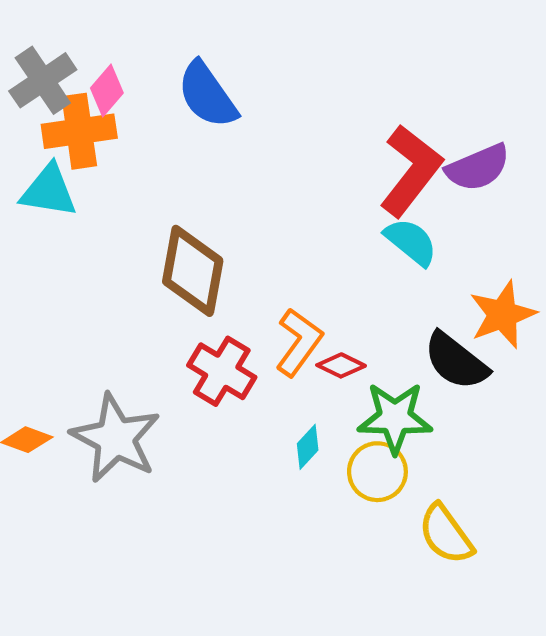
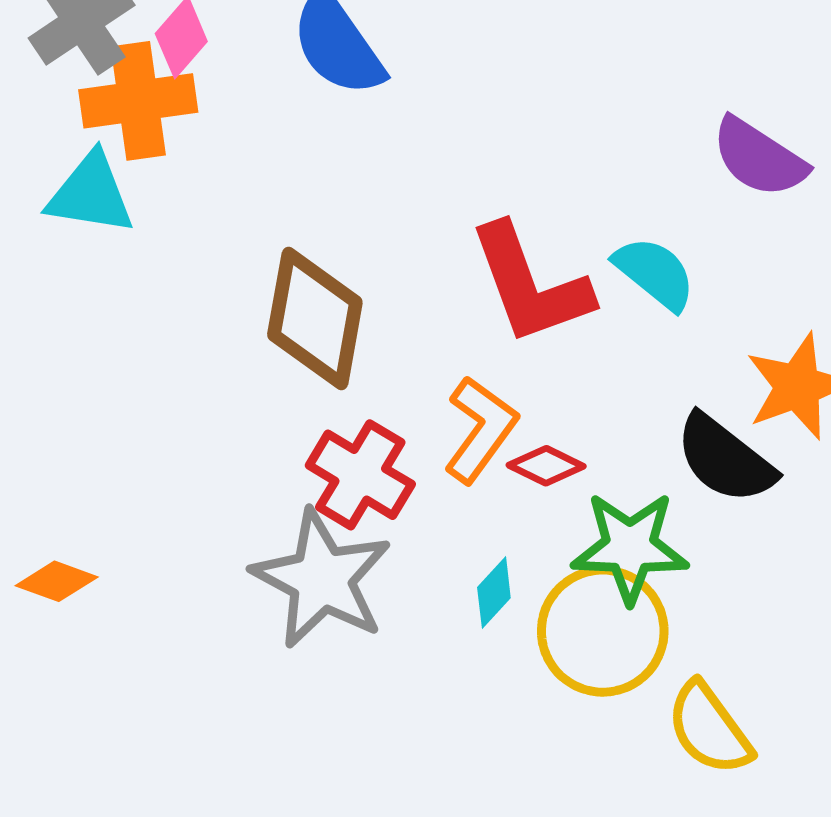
purple semicircle: (478, 168) -> (759, 158), turned 56
red L-shape: (411, 171) -> (530, 284), moved, turned 122
gray star: (116, 438) -> (322, 579), moved
yellow circle: (377, 472) -> (603, 631), size x1.4

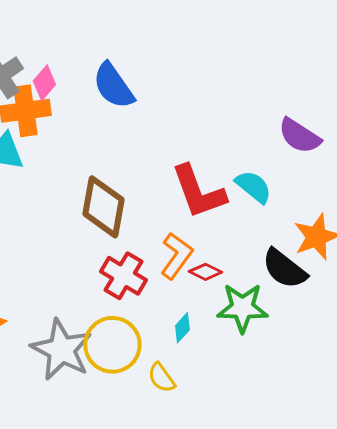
gray star: (322, 579) -> (61, 350), moved
yellow circle: (603, 631) -> (112, 345), moved
yellow semicircle: (709, 729) -> (161, 378), moved, size x0.7

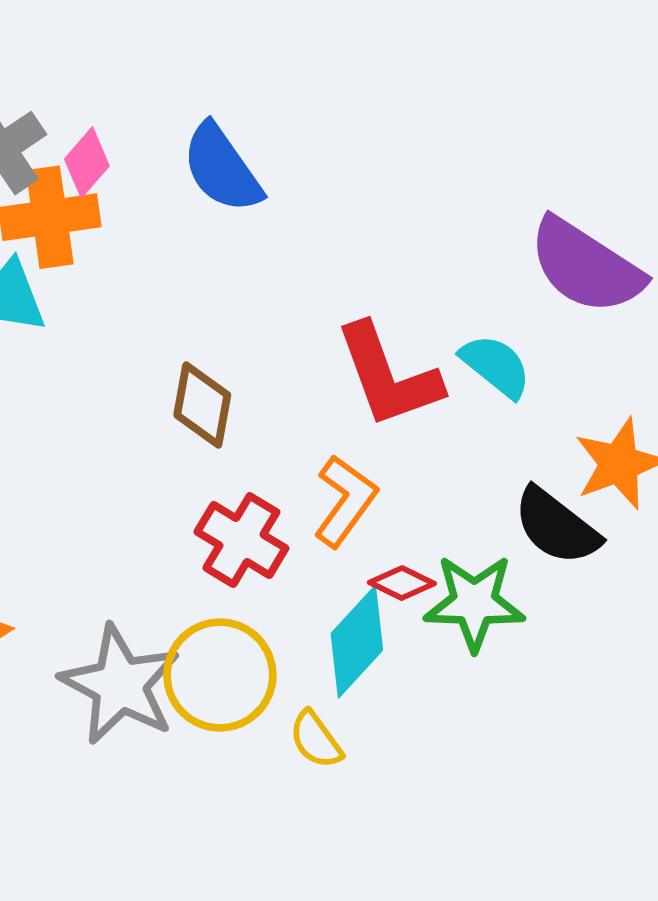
purple semicircle: (299, 136) -> (586, 266), size x1.4
brown diamond: (103, 207) -> (202, 405), size x0.7
red diamond: (205, 272) -> (402, 583), moved
cyan diamond: (182, 328) -> (357, 642), size x1.8

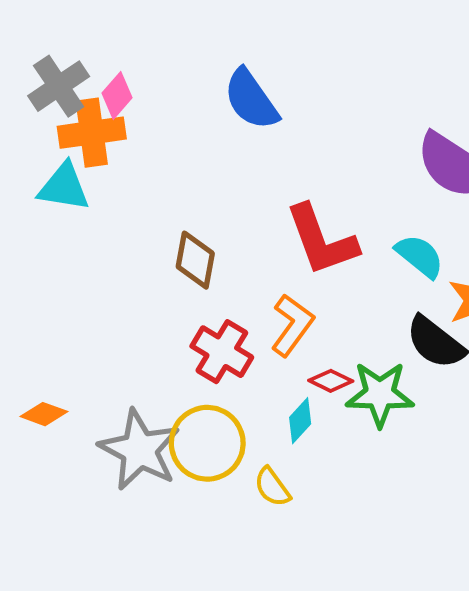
blue semicircle: (222, 168) -> (251, 99), moved
cyan semicircle: (496, 366) -> (420, 256), moved
cyan diamond: (357, 642) -> (300, 421), size x0.6

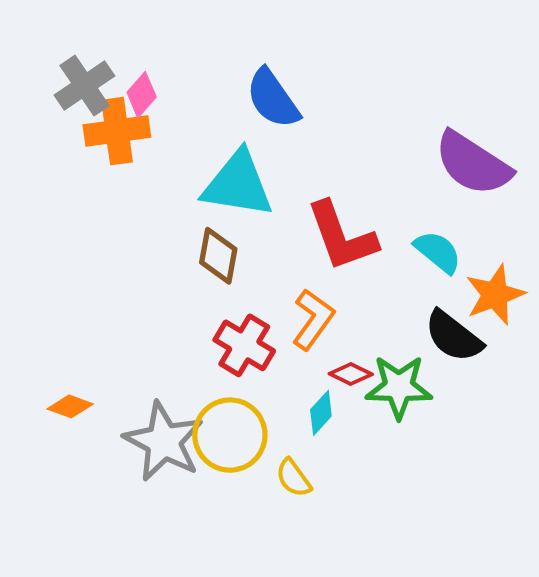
cyan triangle: (64, 187) -> (238, 184), moved, size x1.4

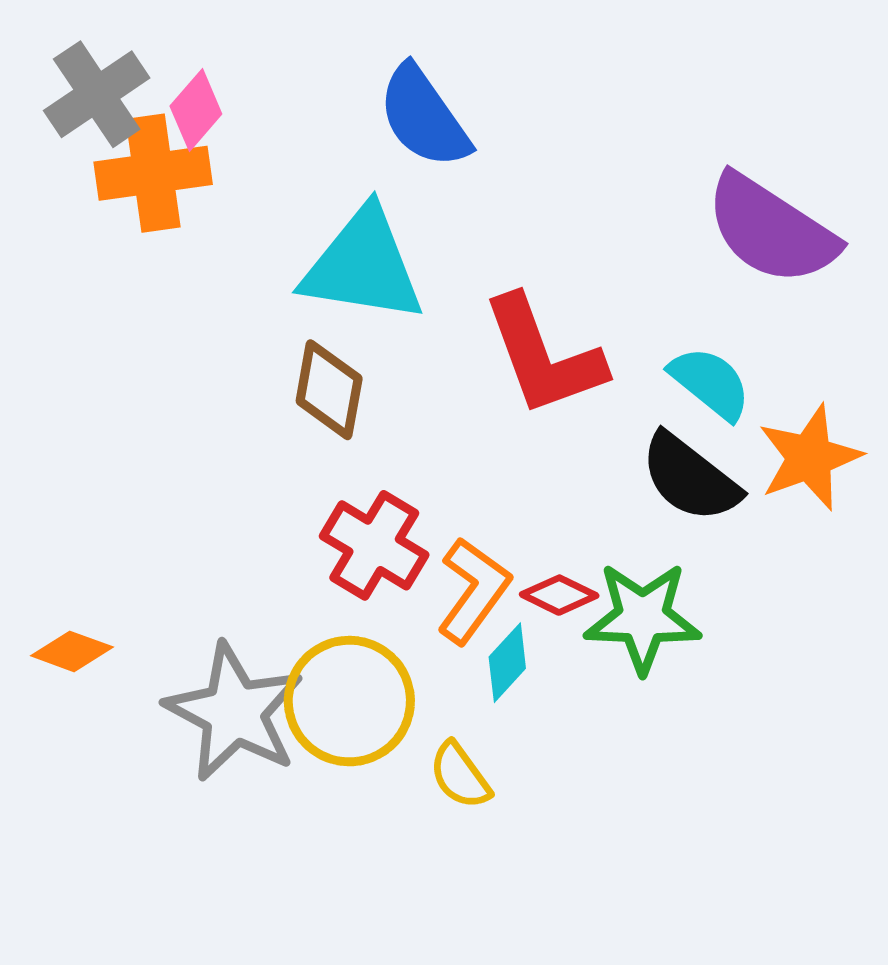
orange L-shape: (313, 319) -> (473, 591), moved
black semicircle: (453, 336) -> (690, 478), moved

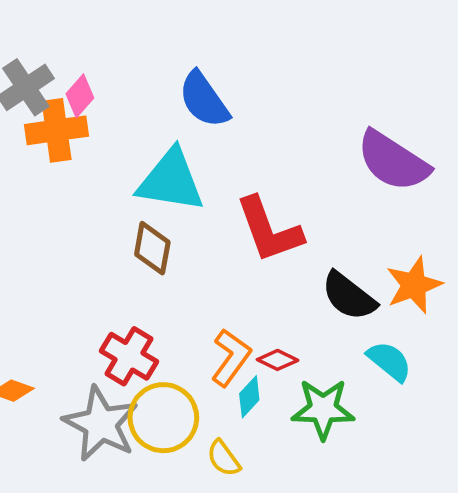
cyan semicircle: (710, 383) -> (389, 361), moved
red cross: (374, 545) -> (129, 356), moved
green star: (643, 618) -> (323, 409), moved

